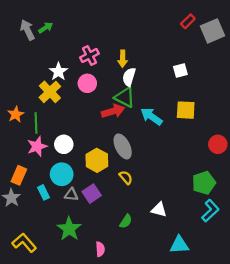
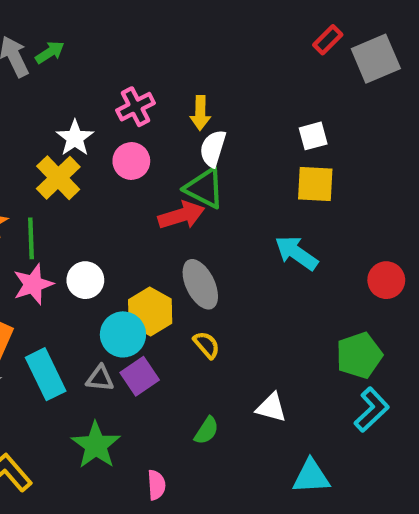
yellow square: (186, 110) -> (315, 184), moved
cyan arrow: (151, 116) -> (296, 253), moved
cyan circle: (62, 174) -> (123, 334), moved
cyan rectangle: (43, 192) -> (46, 374), size x1.6

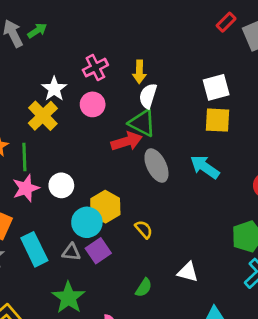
white square: (313, 136) -> (216, 87), size x1.4
gray ellipse: (200, 284) -> (156, 166), moved

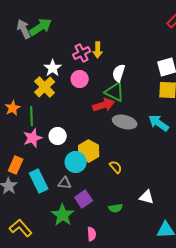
green arrow: (37, 31) -> (41, 27), size x1.6
yellow arrow: (139, 72) -> (98, 50), moved
gray ellipse: (156, 166) -> (125, 122), turned -50
purple square: (98, 251) -> (84, 199), moved
green semicircle: (144, 288) -> (116, 208), turned 48

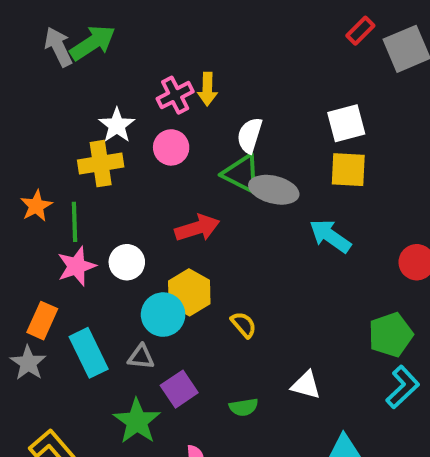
yellow cross: (45, 87) -> (101, 164), turned 35
red arrow: (104, 105) -> (197, 228), moved
gray ellipse: (125, 122) -> (274, 190), moved

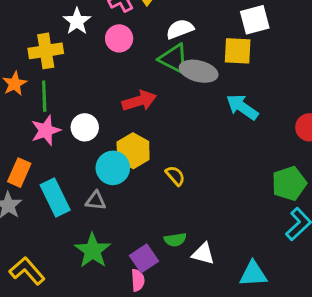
white semicircle: (250, 135) -> (180, 29), turned 52
yellow cross: (101, 164) -> (46, 51), moved
yellow square: (348, 170) -> (238, 51), moved
white triangle: (306, 385) -> (203, 254), moved
purple square: (179, 389) -> (144, 258), moved

